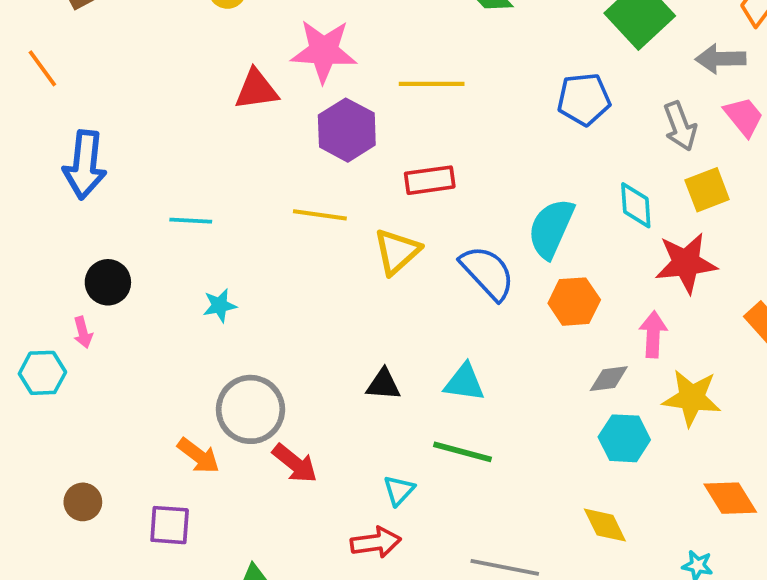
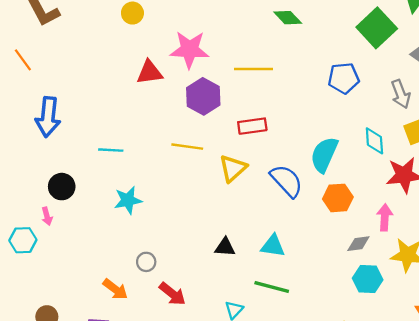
cyan star: (220, 305) -> (128, 200), size x1.4
gray circle: (250, 409) -> (146, 262), size x0.5

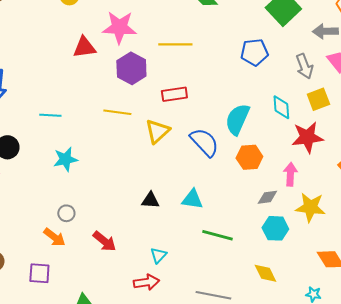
gray circle: (146, 262) -> (66, 213), moved
green line: (272, 287) -> (217, 235), moved

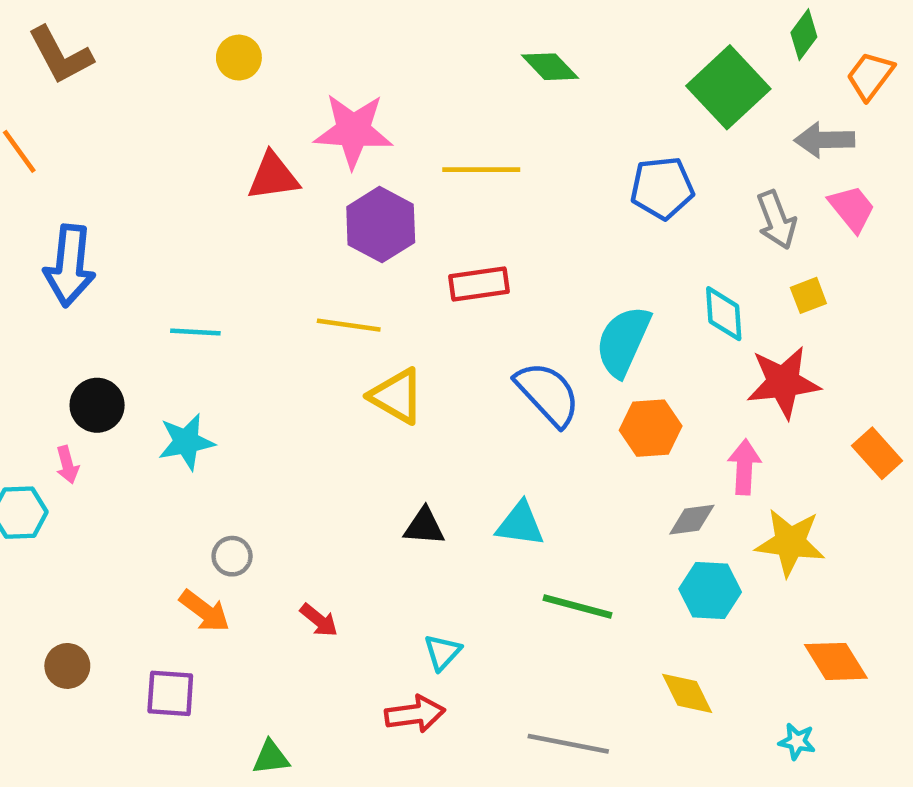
yellow square: (318, 99) -> (808, 295), size x0.7
yellow triangle: (157, 131) -> (397, 396), moved, turned -48
cyan star: (65, 159) -> (186, 442), moved
red arrow: (104, 241) -> (319, 620), size x0.7

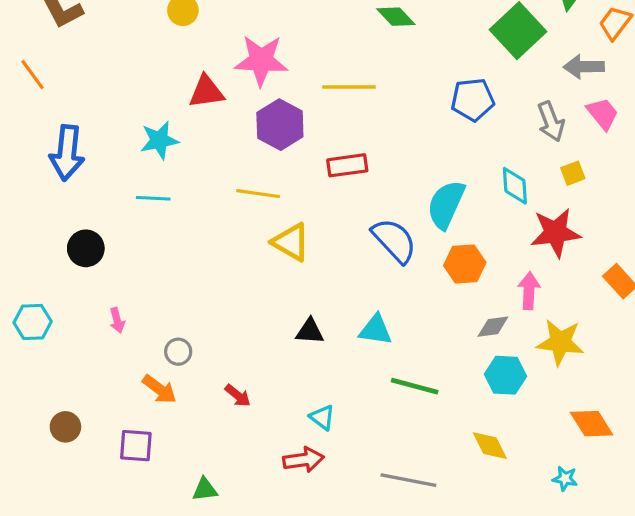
cyan star: (186, 442) -> (159, 140), moved
pink arrow: (67, 465) -> (117, 320), moved
cyan triangle: (442, 652) -> (322, 417), turned -36

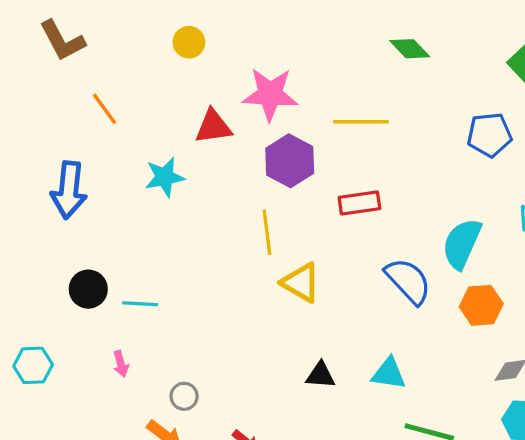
orange line: (33, 75) -> (104, 109), moved
yellow line: (258, 194) -> (267, 232), turned 75
cyan line: (153, 198) -> (140, 304), moved

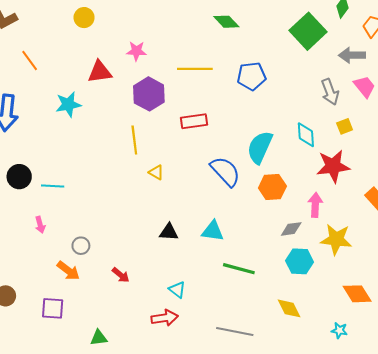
pink star: (270, 94) -> (136, 51), size x0.6
blue pentagon: (489, 135) -> (251, 76), moved
yellow triangle: (301, 283) -> (156, 172), size x0.6

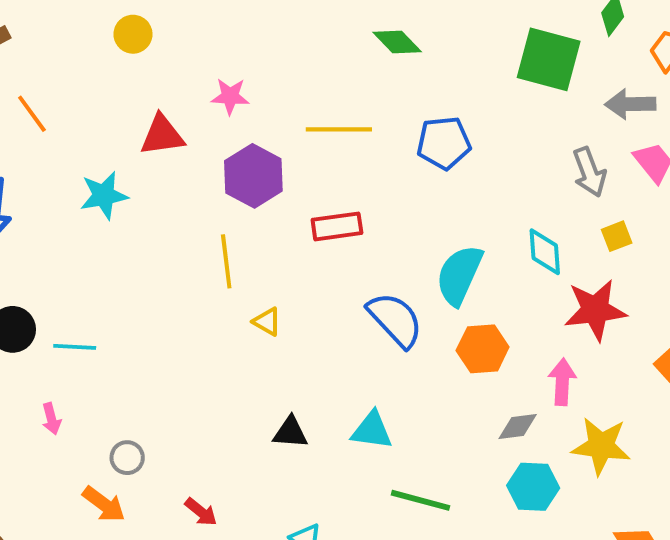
green square: (308, 31) -> (549, 59), turned -32

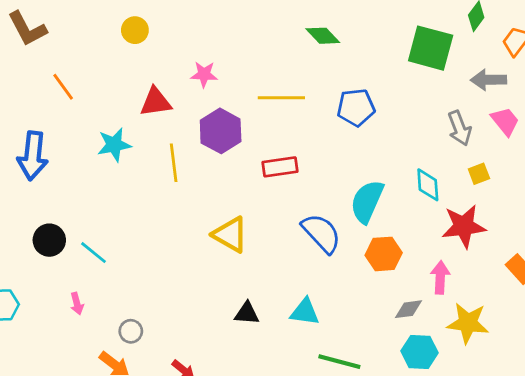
yellow line: (226, 261) -> (174, 163), moved
yellow triangle: (267, 322) -> (230, 235), size x1.8
cyan line: (75, 347) -> (93, 253), turned 36

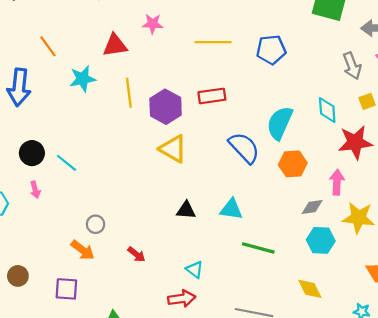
orange line: (63, 87) -> (48, 46), moved
purple hexagon: (221, 131) -> (166, 107), moved
pink arrow: (77, 304) -> (35, 190), moved

